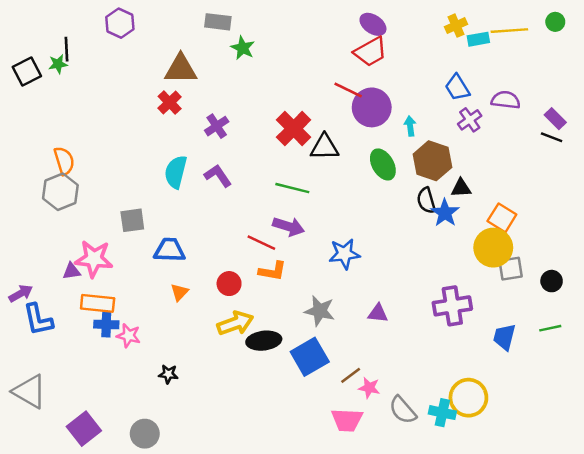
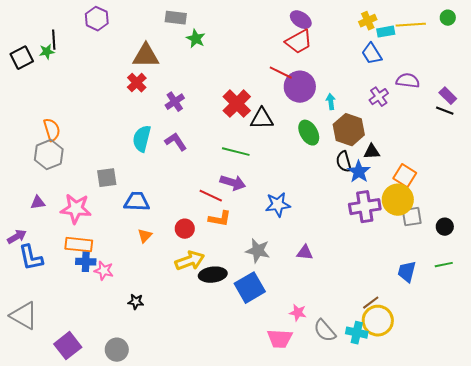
blue trapezoid: (457, 88) -> (372, 54), moved
purple triangle: (72, 271) -> (38, 203), moved
purple cross: (452, 306) -> (365, 207), moved
brown line: (351, 375) -> (371, 303), moved

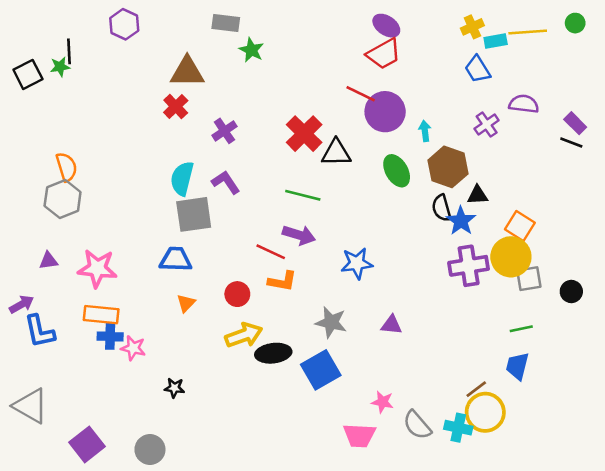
gray square: (107, 178) -> (194, 214), moved, size x1.4
green line: (444, 265) -> (521, 329), moved
blue trapezoid: (407, 272) -> (517, 366), moved

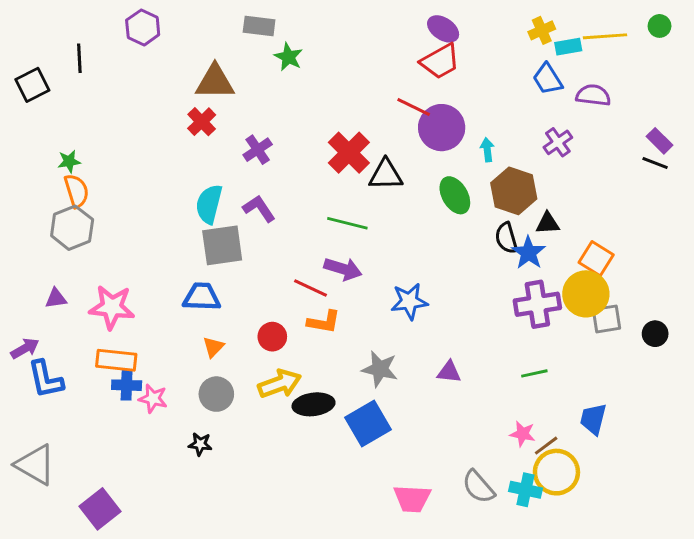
green star: (60, 67) -> (69, 161), moved
purple semicircle: (524, 104) -> (593, 95), moved
green line: (521, 329) -> (534, 373), moved
pink star: (382, 402) -> (523, 434), moved
gray circle: (150, 450) -> (216, 394), moved

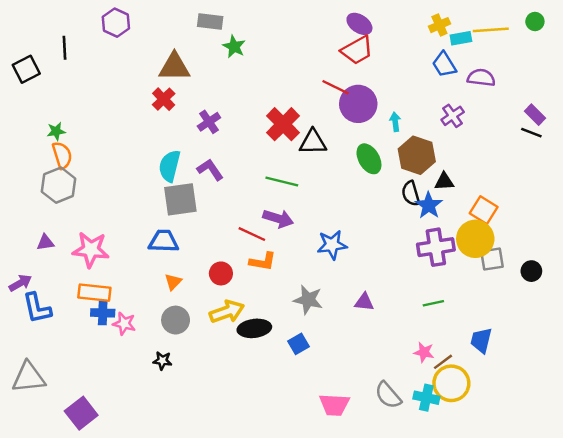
blue square: (368, 424) -> (299, 344), size x0.6
gray triangle: (35, 465) -> (29, 377), turned -36

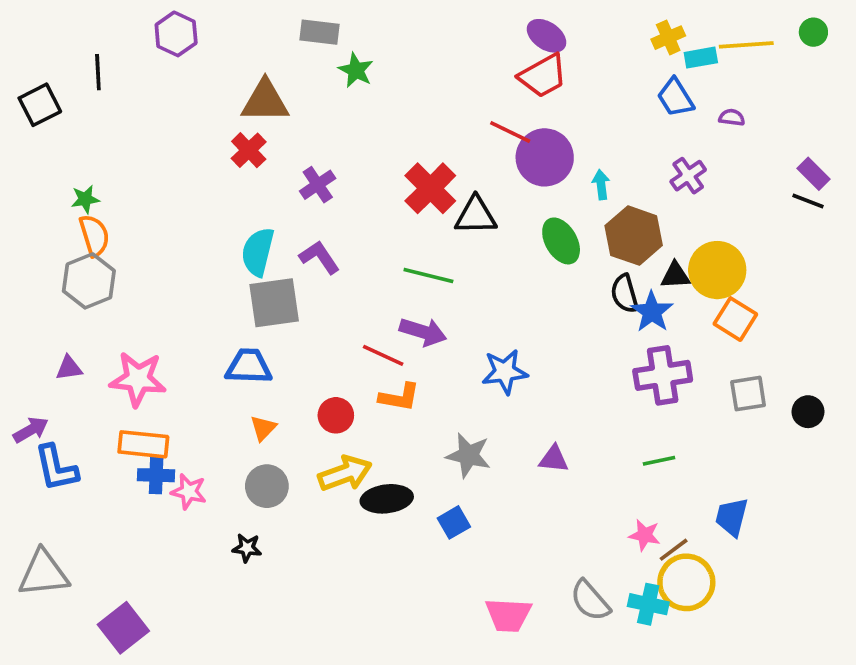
purple semicircle: (481, 78) -> (732, 117), size x0.6
yellow circle: (475, 239) -> (717, 270), moved

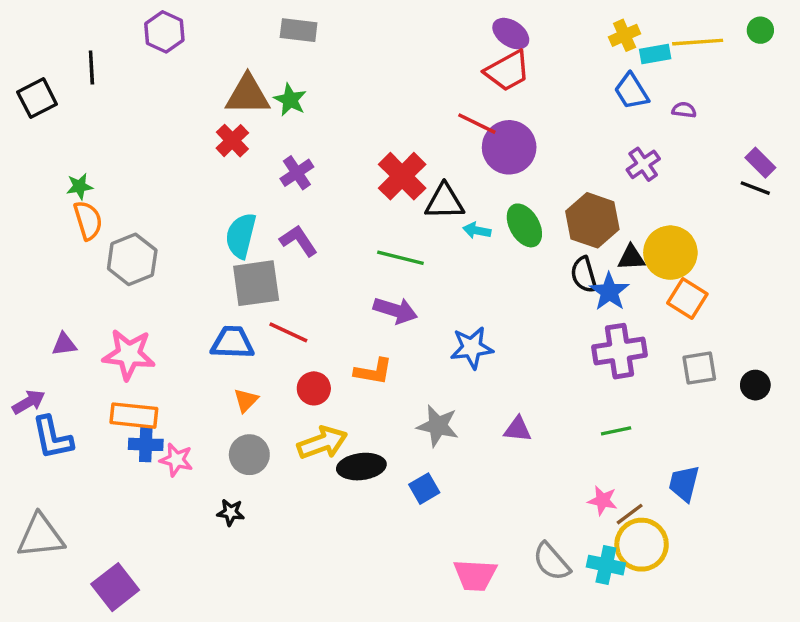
green star: (356, 70) -> (290, 100), moved
cyan arrow: (601, 185) -> (477, 231), moved, turned -72
gray hexagon: (89, 281) -> (132, 259), moved
red line: (383, 355) -> (288, 332), moved

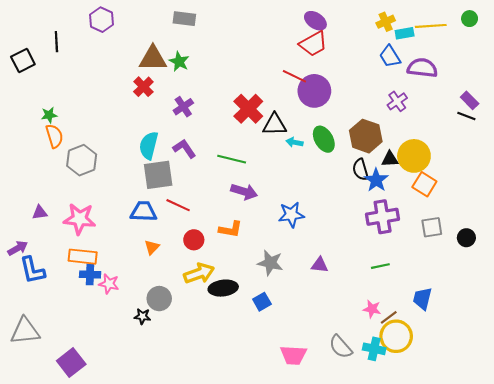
purple semicircle: (684, 110) -> (422, 68), size x2.0
green line: (400, 258) -> (232, 159), moved
gray circle: (249, 455) -> (159, 299), moved

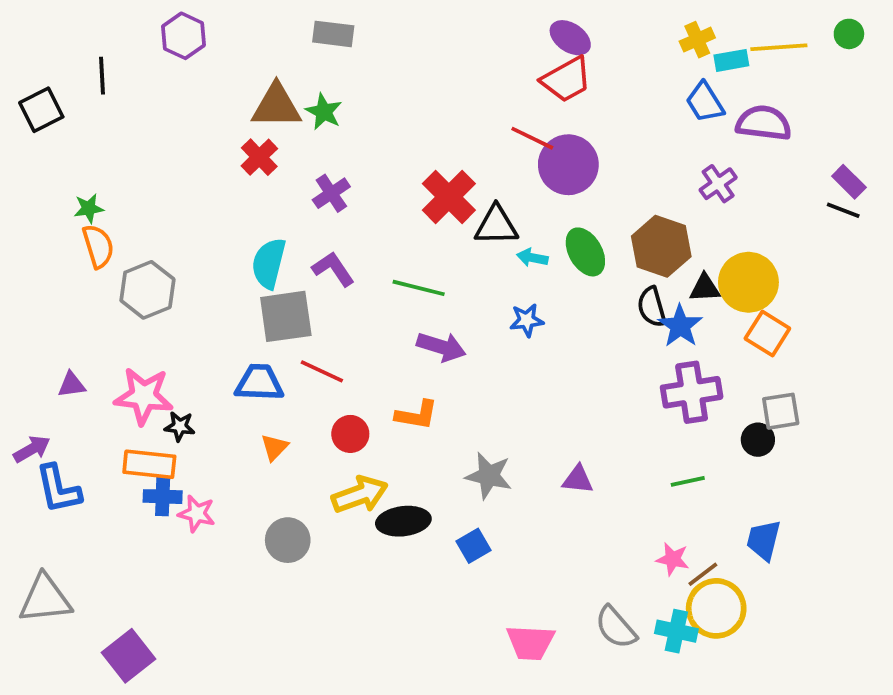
blue star: (291, 215) -> (527, 320), moved, size x0.7
black circle: (466, 238) -> (758, 440), moved
black star: (142, 316) -> (180, 426), moved

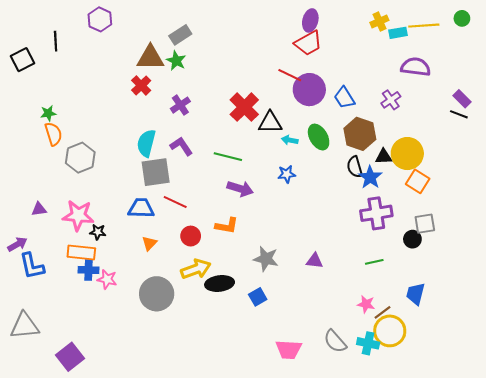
gray rectangle: (333, 34) -> (180, 35), moved, turned -40
purple ellipse: (570, 38) -> (310, 20), turned 70
blue trapezoid: (705, 102) -> (344, 98), moved
gray circle: (288, 540) -> (157, 294), size x1.4

